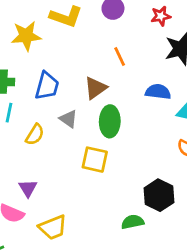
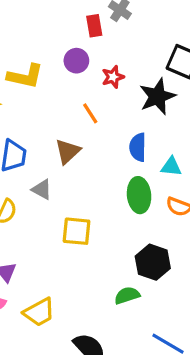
red star: (161, 16) -> (113, 77), moved
blue semicircle: (158, 92) -> (138, 147), turned -90
green ellipse: (110, 121) -> (139, 195), moved

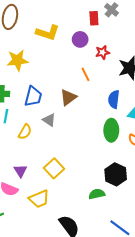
yellow L-shape: (25, 76) -> (48, 33), moved
yellow square: (77, 231) -> (54, 168), moved, turned 36

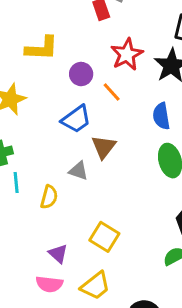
purple circle: (80, 39) -> (81, 74), moved
red star: (103, 52) -> (127, 54), size x1.5
blue trapezoid: (33, 96) -> (76, 119), moved, turned 55
brown triangle: (68, 97) -> (104, 147), moved

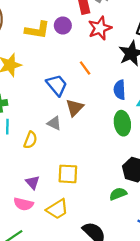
red star: (127, 54) -> (100, 28), moved
purple circle: (81, 74) -> (63, 25), moved
blue trapezoid: (76, 119) -> (57, 85), turned -100
yellow square: (104, 237) -> (68, 174), turned -35

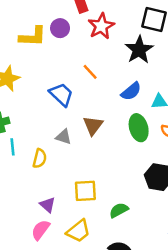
blue semicircle: (120, 90) -> (131, 91), turned -120
brown triangle: (75, 108) -> (93, 125), moved
green semicircle: (118, 194) -> (119, 210), moved
pink semicircle: (23, 204) -> (41, 230), turned 120

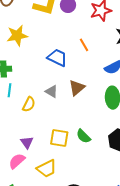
blue trapezoid: (61, 94) -> (57, 58), turned -30
green semicircle: (119, 210) -> (83, 136), moved, turned -119

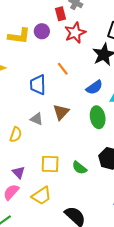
blue trapezoid: (57, 58) -> (38, 85), turned -110
green semicircle: (83, 136) -> (79, 168), moved

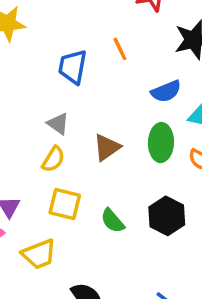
brown triangle: (61, 112) -> (107, 147), moved
yellow semicircle: (16, 135) -> (53, 159), moved

